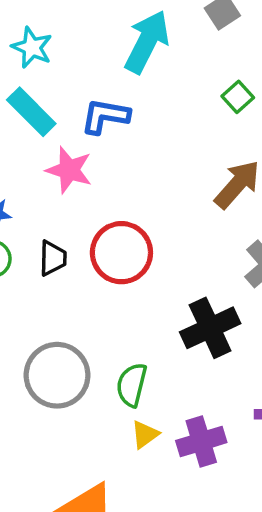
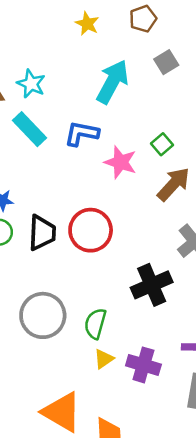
green square: (238, 97) -> (162, 144), moved
pink star: (69, 170) -> (120, 162), moved
black trapezoid: (53, 258) -> (42, 233), size x1.4
purple cross: (201, 442) -> (143, 365), turned 32

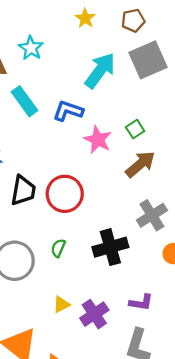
gray square: (166, 62) -> (148, 60), size x1.8
cyan star: (31, 84) -> (31, 48), moved
green semicircle: (95, 324) -> (58, 248), moved, size x0.7
purple cross: (143, 365) -> (94, 314), turned 32

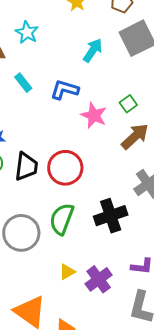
cyan arrow: (100, 70) -> (93, 50), size x0.7
cyan rectangle: (24, 101) -> (23, 83), size x0.7
green semicircle: (58, 248) -> (62, 219), size x1.8

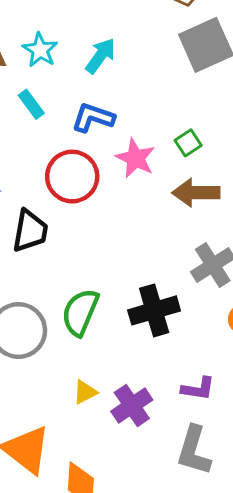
cyan star: (27, 32) -> (40, 50), moved
cyan arrow: (93, 50) -> (100, 56), moved
brown arrow: (135, 136) -> (196, 193), turned -140
red circle: (65, 168) -> (72, 177), moved

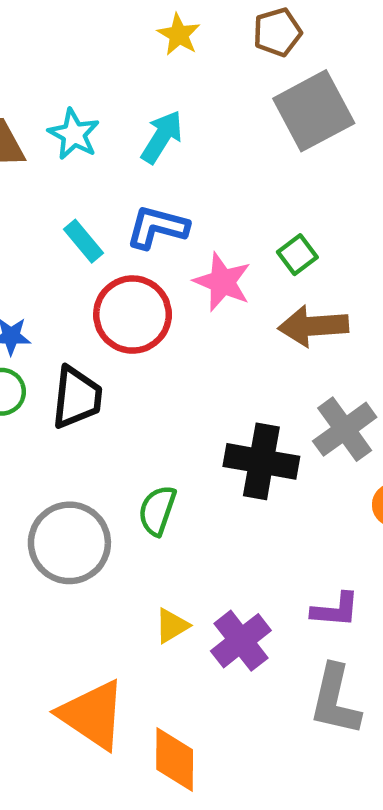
cyan rectangle: (31, 104) -> (83, 241), moved
black cross: (154, 310) -> (261, 461), moved, turned 30
green semicircle: (80, 312) -> (157, 510), size x0.7

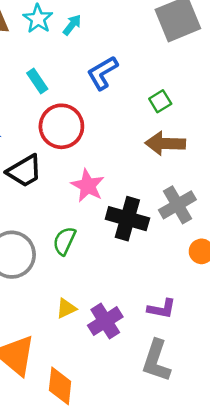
cyan arrow: (162, 137) -> (72, 25), moved, size x0.7
blue L-shape: (157, 227) -> (102, 73), moved, turned -51
pink star: (222, 282) -> (88, 186), moved
black trapezoid: (77, 397) -> (24, 171), turned 48

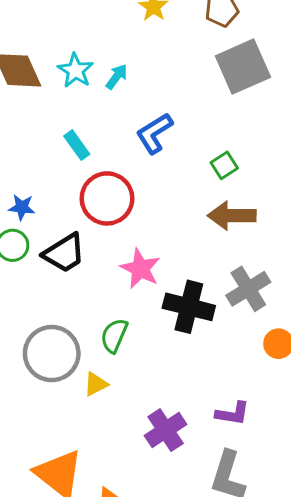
yellow triangle: (66, 308) -> (96, 384), moved

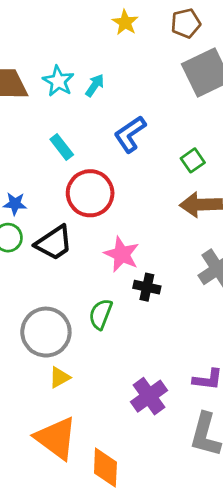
black cross: (189, 307) -> (147, 287), moved, size x0.6
yellow triangle: (96, 384) -> (59, 377), moved

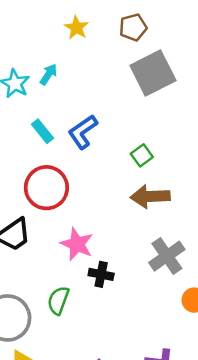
cyan arrow: (95, 85) -> (48, 74), moved
cyan rectangle: (62, 147) -> (42, 131), moved

